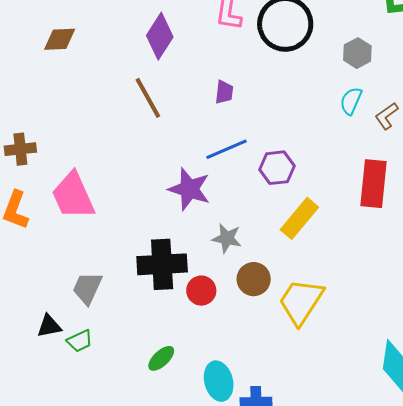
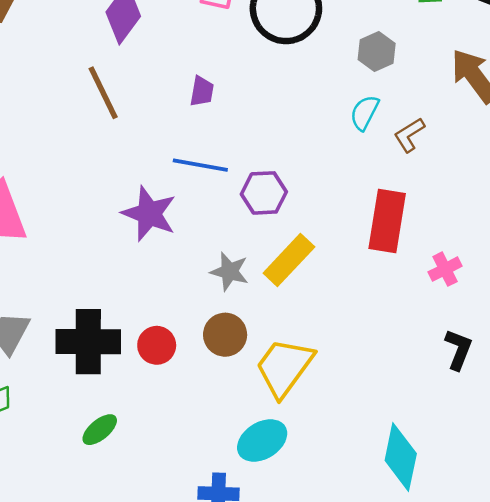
blue line: (226, 149) -> (200, 165), turned 30
gray star: (227, 238) -> (230, 272), moved
black cross: (162, 264) -> (88, 342), moved
cyan ellipse: (219, 381) -> (262, 440), moved, turned 69

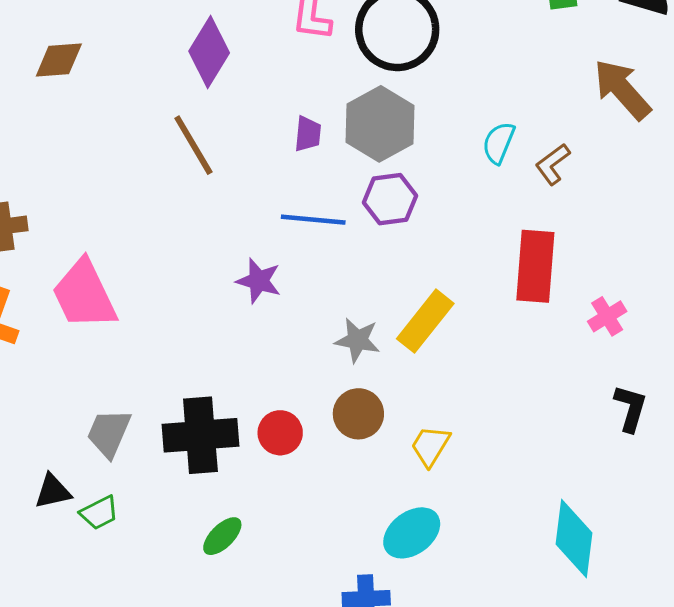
gray hexagon: (377, 51) -> (380, 124), moved, size x1.6
purple hexagon: (264, 193) -> (390, 199), moved
purple star: (149, 214) -> (259, 281), size x0.7
yellow trapezoid: (284, 367) -> (430, 446), size x0.6

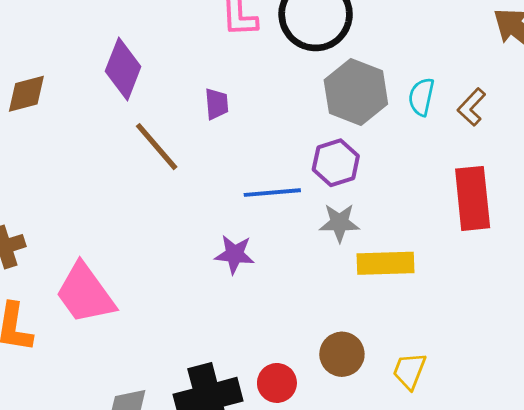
purple diamond: (209, 52) -> (123, 69), moved
gray hexagon: (380, 124) -> (356, 92), moved
purple trapezoid: (308, 134) -> (217, 104), moved
yellow rectangle: (425, 321) -> (385, 263), turned 60
gray star: (357, 340) -> (339, 223), moved

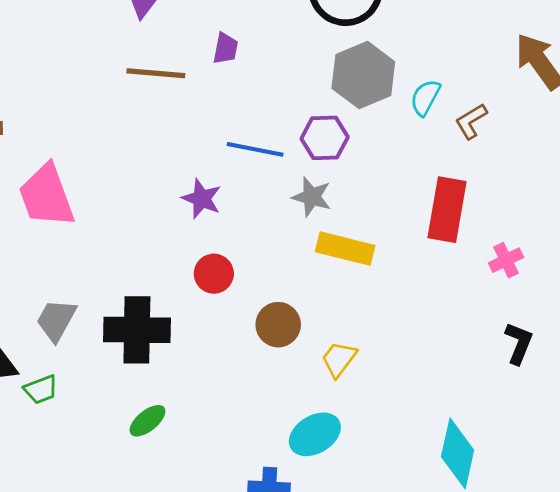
brown line: (157, 147) -> (156, 73), turned -60
red circle: (277, 383) -> (214, 274), moved

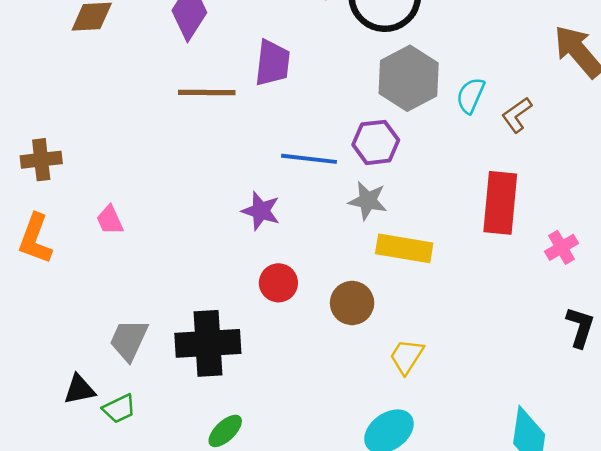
purple trapezoid: (225, 48) -> (273, 63), size x1.5
pink trapezoid: (47, 196) -> (110, 220), size x0.5
brown circle: (278, 325) -> (352, 303), moved

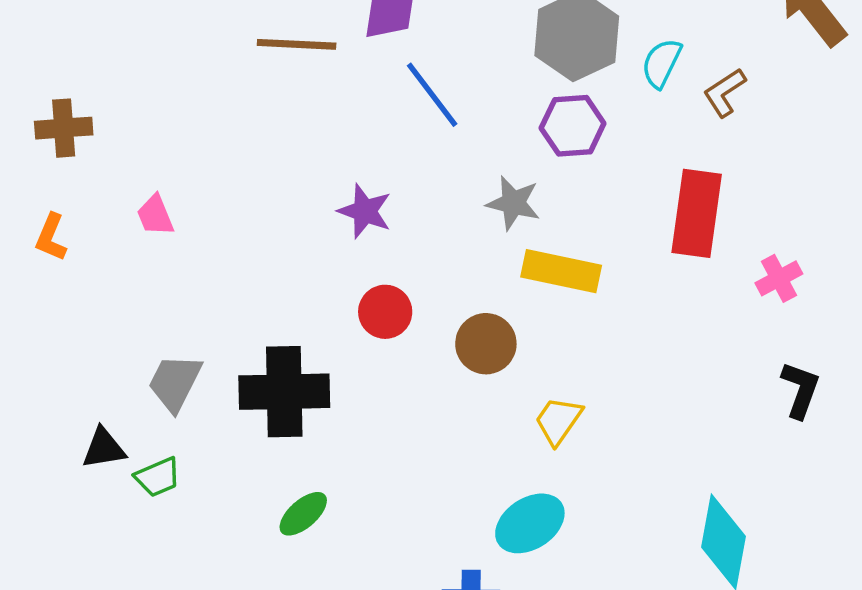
purple hexagon: (376, 142) -> (573, 126), moved
blue line: (309, 159) -> (432, 95), moved, turned 44
orange L-shape: (35, 239) -> (51, 237), size x0.7

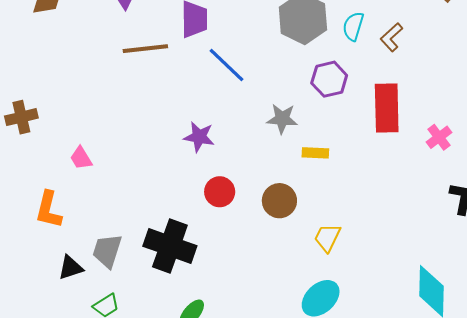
purple hexagon: (573, 126) -> (329, 79), moved
orange L-shape: (51, 237) -> (49, 210), moved, size x1.4
yellow rectangle: (561, 271) -> (315, 153), size x0.6
black cross: (284, 392) -> (170, 246), turned 30
black triangle: (104, 448) -> (71, 268), moved

